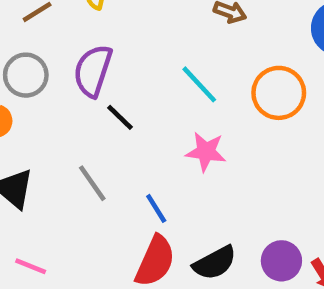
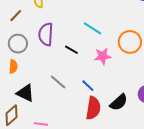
orange circle: (279, 93) -> (130, 42), moved
black line: (120, 117) -> (71, 50), moved

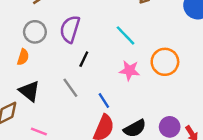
black line: (71, 50) -> (84, 59), moved, turned 72

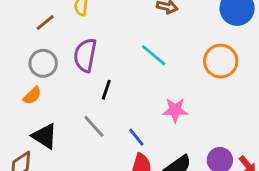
orange semicircle: (23, 57) -> (32, 96), turned 35
orange circle: (165, 62) -> (221, 61), moved
pink star: (129, 70) -> (175, 110), moved

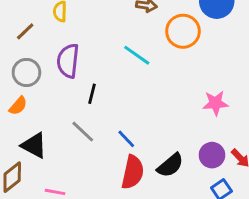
orange circle: (221, 61) -> (183, 31), moved
pink star: (175, 110) -> (215, 103), moved

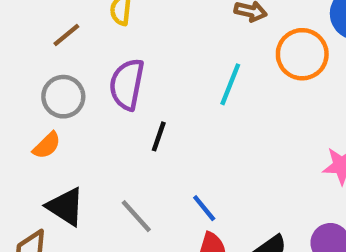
cyan line: (137, 55) -> (230, 84), turned 72
gray line: (83, 132) -> (136, 216), moved

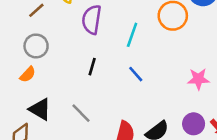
purple semicircle: (127, 84) -> (92, 20), moved
blue line: (204, 208) -> (136, 74), moved

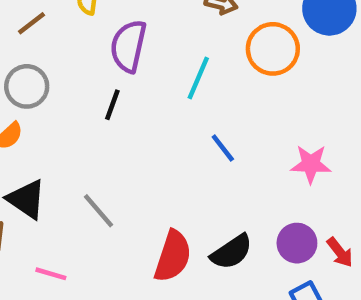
black line: (92, 67) -> (112, 105), moved
blue line: (136, 74) -> (223, 148), moved

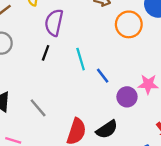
cyan line: (198, 78) -> (81, 59), moved, turned -40
purple circle: (297, 243) -> (127, 97), moved

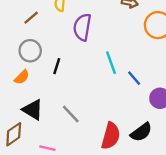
black line: (46, 53) -> (57, 66), moved

